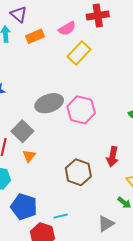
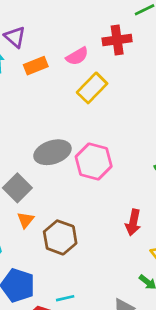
brown hexagon: (78, 172) -> (60, 237), moved

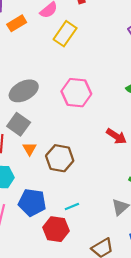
gray ellipse: (52, 152) -> (24, 91), moved
red arrow: (133, 222) -> (116, 136), turned -60

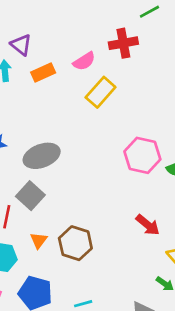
pink hexagon: (76, 93) -> (142, 155), moved
orange triangle: (30, 149) -> (39, 240), moved

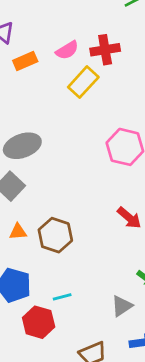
red cross: (123, 43) -> (105, 50), moved
orange triangle: (39, 240) -> (18, 232), turned 48

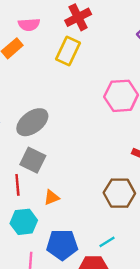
pink semicircle: (67, 50) -> (29, 25), moved, turned 45
brown hexagon: (55, 235) -> (119, 193), moved

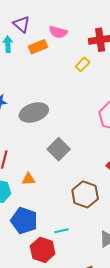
yellow rectangle: (68, 51) -> (83, 64), size x0.6
gray square: (33, 160) -> (59, 149), moved

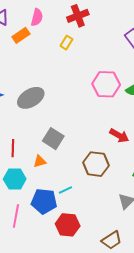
pink semicircle: (58, 32) -> (37, 17), turned -78
gray square: (59, 149) -> (53, 139), moved
cyan line: (61, 231) -> (65, 190), moved

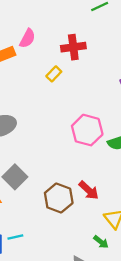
brown hexagon: (96, 164) -> (59, 198), moved

